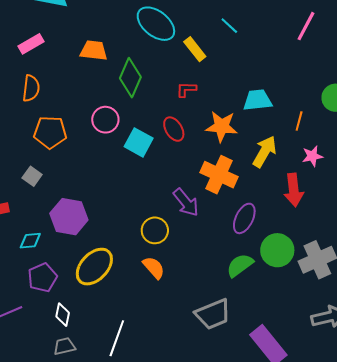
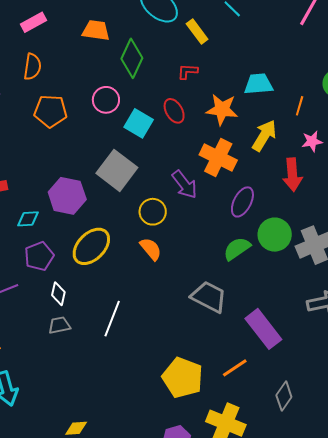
gray square: (32, 176) -> (117, 170), moved, size x2.0
gray trapezoid: (213, 314) -> (209, 297), turned -132

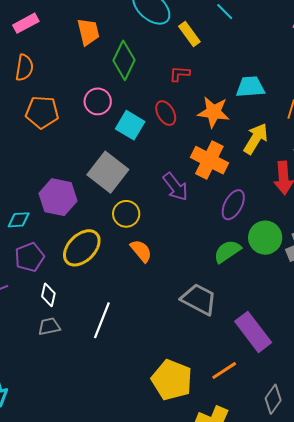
orange trapezoid: (96, 30) -> (88, 32), turned 68
yellow circle: (153, 212) -> (126, 214), moved

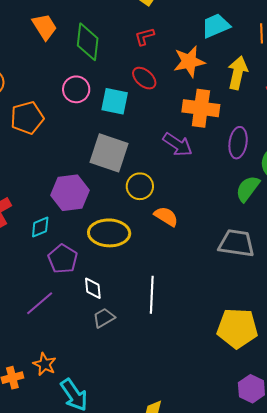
yellow ellipse: (82, 248) -> (109, 233), turned 66

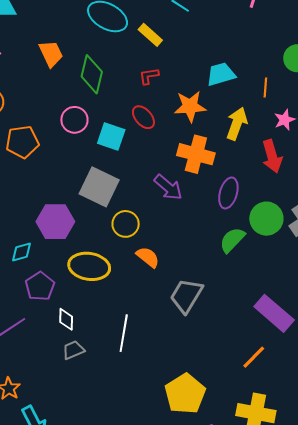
gray trapezoid: (236, 243) -> (186, 296), moved, turned -75
yellow pentagon: (237, 328) -> (185, 394), moved, turned 30

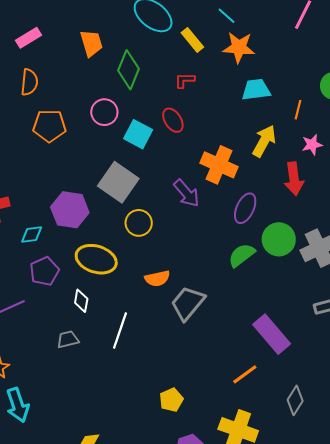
orange star: (190, 106) -> (239, 47), moved
orange semicircle: (148, 257) -> (157, 278), moved, turned 120
white diamond: (66, 319) -> (81, 301), moved
yellow pentagon: (185, 394) -> (171, 400), size x0.6

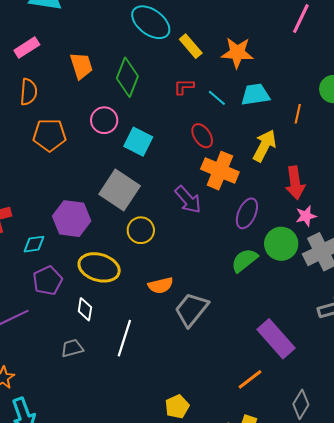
cyan line: (226, 16) -> (217, 98), moved
orange trapezoid: (91, 43) -> (81, 66), moved
red ellipse: (173, 120) -> (202, 136), moved
pink star: (312, 145) -> (306, 216), moved

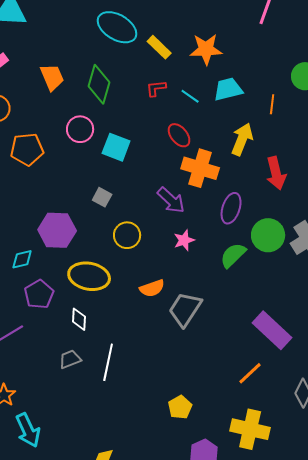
gray square: (120, 190) -> (102, 197), size x0.5
pink star: (306, 216) -> (184, 240), moved
white line: (124, 338) -> (108, 362), moved

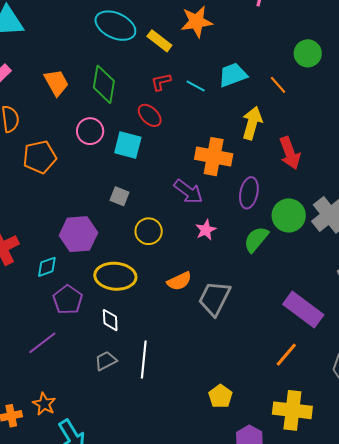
orange star: (206, 49) -> (196, 22), moved
orange line: (272, 104) -> (278, 85), turned -42
red ellipse: (179, 135) -> (150, 115), moved

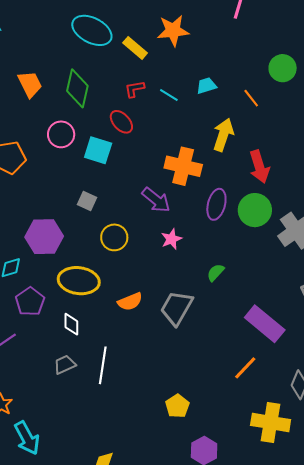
cyan trapezoid: (233, 75) -> (206, 86), size x0.7
green circle: (289, 216) -> (255, 210), moved
green semicircle: (256, 239) -> (216, 273), moved, size x0.7
orange semicircle: (179, 281) -> (130, 302), moved
yellow cross: (292, 410) -> (271, 423), moved

